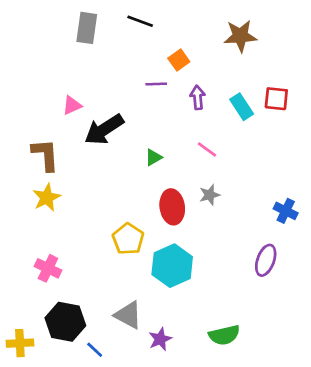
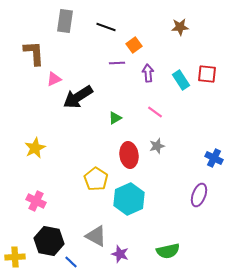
black line: (140, 21) -> (106, 27), moved
brown star: (240, 36) -> (180, 27), size x0.7
brown L-shape: (45, 155) -> (34, 53), moved
purple star: (160, 339) -> (120, 254), turned -30

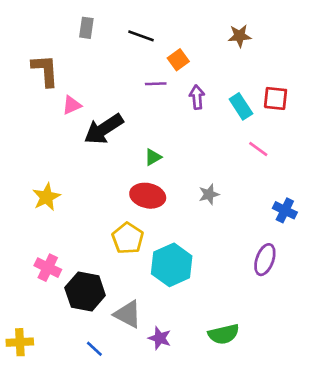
gray rectangle: (65, 21) -> (86, 28), size x0.7
pink line: (155, 112) -> (258, 149), moved
red ellipse: (129, 155) -> (148, 196), moved, turned -70
black hexagon: (49, 241) -> (85, 292), moved

